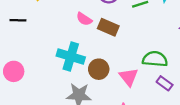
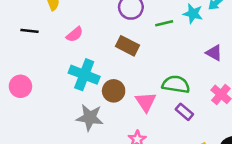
pink semicircle: (84, 19) -> (75, 34), moved, turned -77

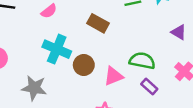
pink triangle: (146, 102) -> (113, 76), turned 40
gray star: (90, 118) -> (34, 88), moved

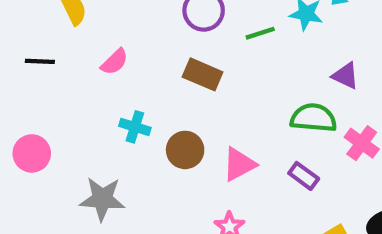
cyan cross: (57, 49) -> (135, 127), size x0.6
green semicircle: (142, 61) -> (314, 118), moved

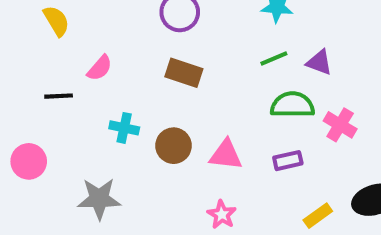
green line: (260, 33) -> (274, 58), moved
black line: (40, 61) -> (59, 96), moved
pink triangle: (239, 164) -> (226, 155), turned 39
purple rectangle: (304, 176) -> (288, 161), turned -44

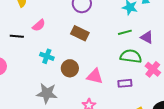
gray star: (99, 199) -> (47, 93), moved

